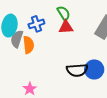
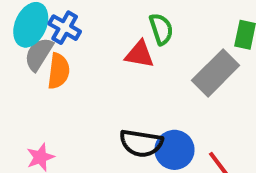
green semicircle: (64, 13) -> (161, 29), moved
blue cross: (36, 24) -> (65, 28), moved, turned 35

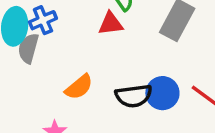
blue cross: (65, 28) -> (43, 20), turned -36
orange semicircle: (59, 71) -> (79, 87), moved, turned 60

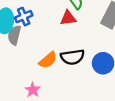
black semicircle: (134, 96) -> (72, 57), moved

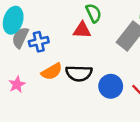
blue cross: (24, 17) -> (39, 42), moved
pink star: (33, 90) -> (17, 84), moved

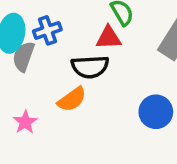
blue cross: (39, 42) -> (47, 30), moved
black semicircle: (79, 73) -> (90, 67), moved

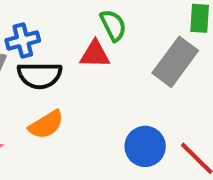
black semicircle: (90, 67) -> (40, 75), moved

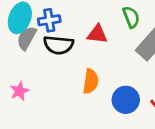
green semicircle: (113, 25) -> (131, 17), moved
orange semicircle: (46, 125) -> (91, 81), moved, turned -55

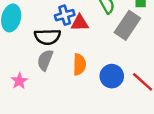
blue cross: (49, 20) -> (65, 15), moved
gray semicircle: (27, 38) -> (45, 60), moved

